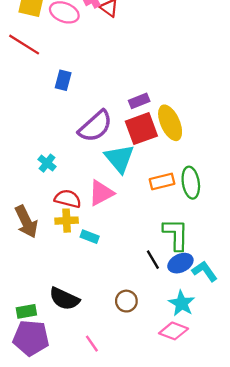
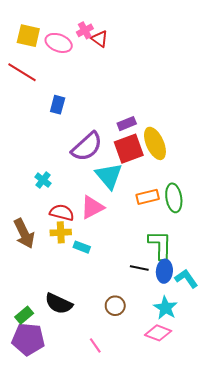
black line: (153, 260) -> (139, 268), turned -48
blue ellipse: (180, 263) -> (164, 271), turned -60
green rectangle: (26, 311) -> (24, 315), turned -30
pink line: (92, 344) -> (95, 345), moved

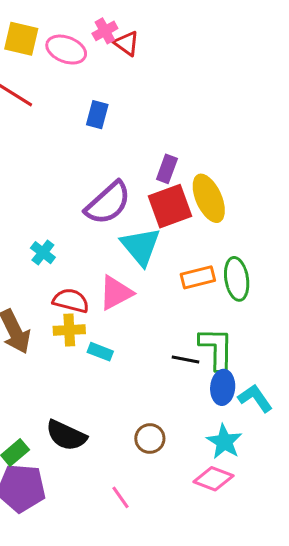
blue rectangle: (58, 105) -> (97, 115), moved
purple rectangle: (127, 124) -> (167, 169), turned -48
black line: (139, 268) -> (186, 359), moved

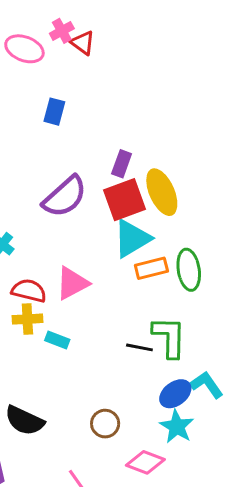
cyan triangle: (141, 246) -> (132, 238), moved, turned 39
blue ellipse: (223, 387) -> (175, 394), moved, turned 48
pink diamond: (213, 479) -> (145, 462), moved

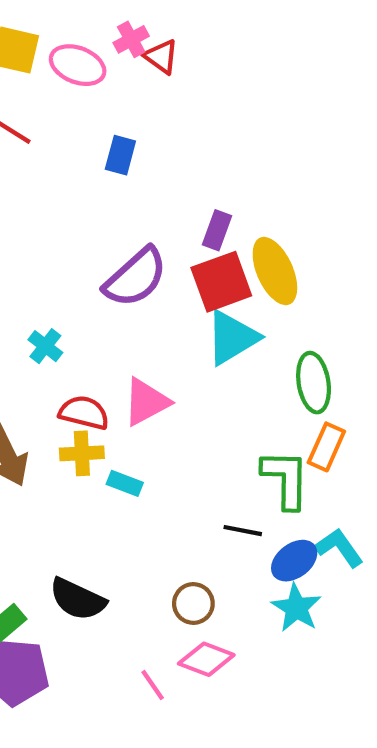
orange rectangle: (151, 268) -> (326, 447), moved, turned -52
black line: (139, 347) -> (243, 531), moved
pink diamond: (145, 462) -> (206, 659), moved

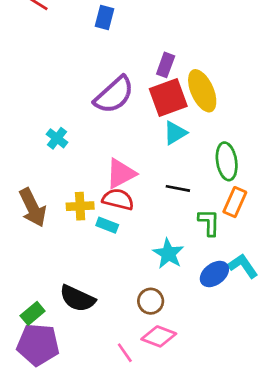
cyan triangle: (232, 338) -> (175, 133), size x0.7
red semicircle: (84, 413) -> (118, 199), moved
green L-shape: (286, 479) -> (209, 222), size x0.7
black line: (243, 531) -> (178, 188), moved
cyan star: (296, 608) -> (168, 254), moved

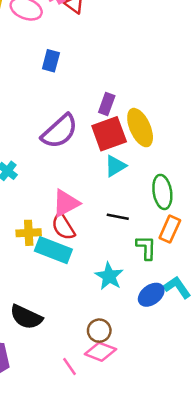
red semicircle: (118, 199) -> (63, 227), turned -136
cyan rectangle: (107, 225) -> (53, 250), size x1.8
brown circle: (151, 301) -> (99, 331), moved

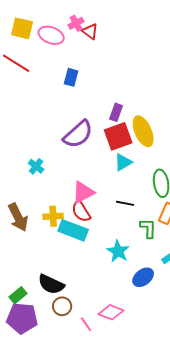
blue ellipse: (151, 295) -> (143, 277), moved
brown circle: (99, 331) -> (62, 306), moved

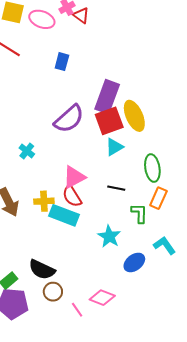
purple rectangle: (116, 112) -> (107, 97), size x1.8

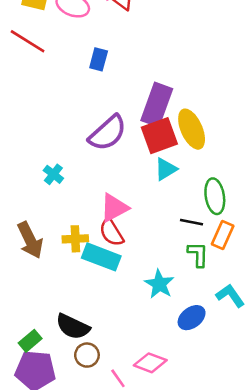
black line: (116, 188) -> (192, 222), moved

